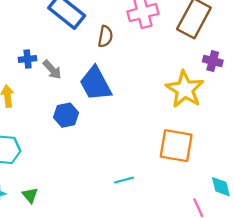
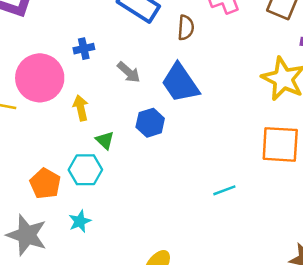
blue cross: (28, 59) -> (84, 49), moved
green triangle: (30, 195) -> (105, 140), moved

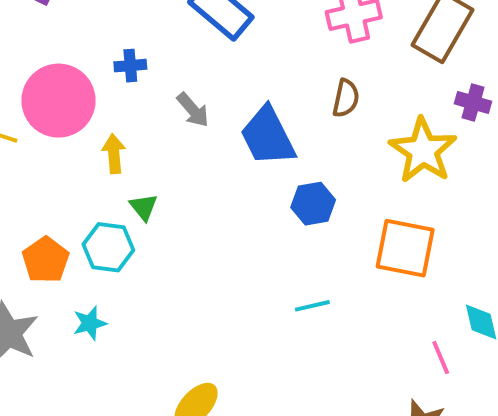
brown semicircle: (186, 28) -> (346, 98), moved
blue hexagon: (150, 123) -> (313, 204), moved

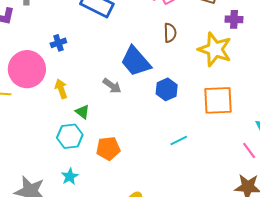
gray arrow: (193, 110) -> (112, 86), moved
orange pentagon: (46, 260) -> (108, 148), moved, turned -30

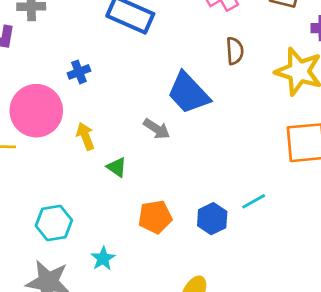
blue hexagon: (167, 89) -> (212, 219), moved
cyan hexagon: (70, 136) -> (54, 223), moved

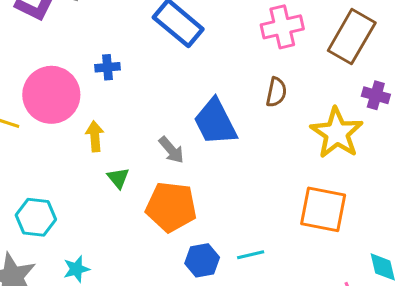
orange pentagon: (155, 217) -> (171, 207), moved, size x1.4

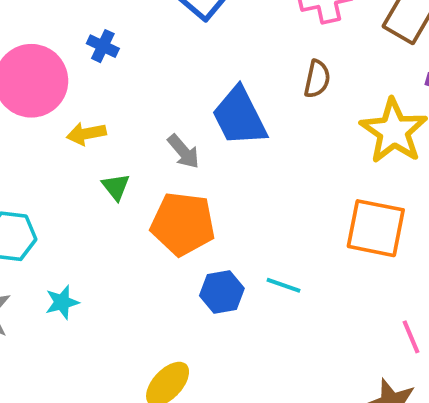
blue cross: (107, 67) -> (103, 46), turned 30
yellow arrow: (95, 136) -> (86, 134), turned -96
cyan line: (251, 255) -> (283, 285), turned 32

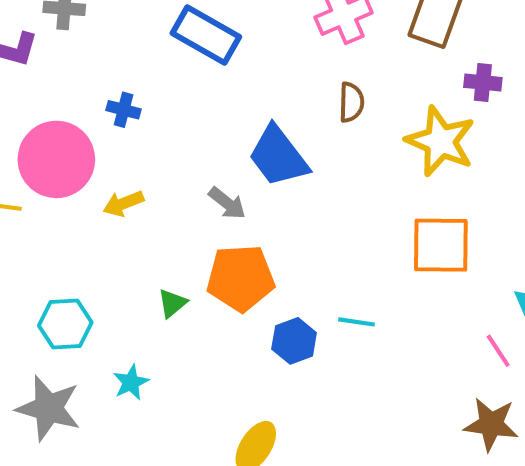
green triangle: (116, 187) -> (172, 303), moved, turned 40

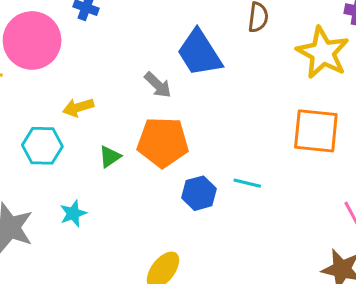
yellow arrow: (123, 203) -> (78, 107), moved
cyan hexagon: (65, 324) -> (42, 146), moved

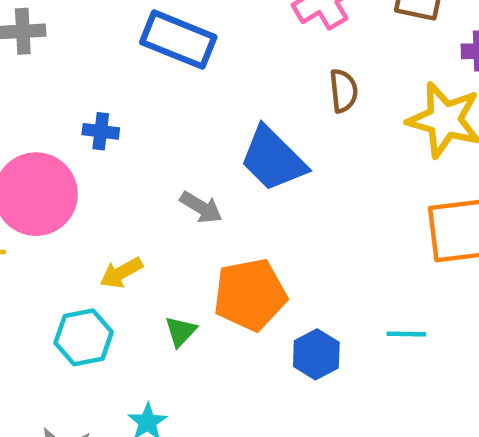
gray arrow: (158, 85) -> (201, 207), moved
cyan line: (247, 183) -> (406, 334), moved

